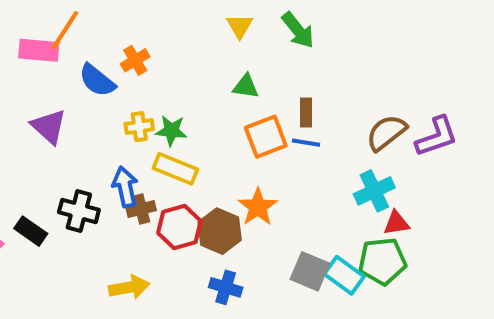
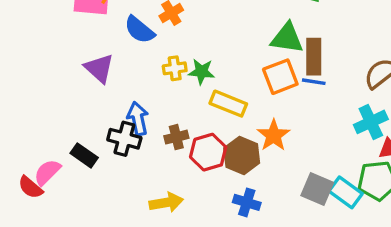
green triangle: (246, 86) -> (287, 38), moved, size x1.5
brown rectangle: (306, 113) -> (314, 57), size x1.5
yellow rectangle: (175, 169) -> (228, 104), moved
blue arrow: (125, 187) -> (138, 119), moved

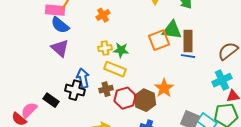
blue semicircle: (139, 30) -> (60, 25), moved
orange square: (280, 77) -> (159, 40), moved
yellow rectangle: (228, 104) -> (115, 69), moved

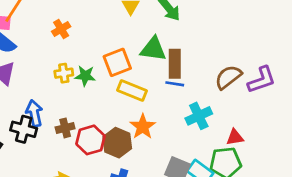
orange square: (159, 40) -> (117, 62), moved
yellow rectangle: (115, 69) -> (132, 91), moved
cyan cross: (222, 80) -> (199, 116), moved

